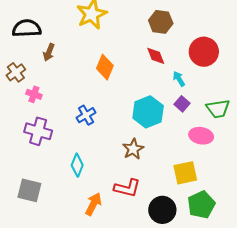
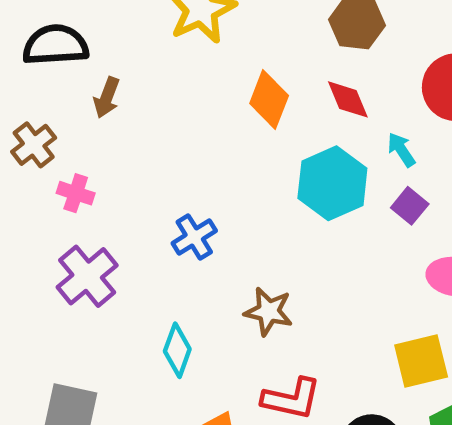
orange diamond: (105, 67) -> (269, 100), moved
cyan hexagon: (148, 112) -> (332, 183), moved
purple cross: (38, 131) -> (87, 276), turned 36
brown star: (133, 149) -> (269, 311), moved, turned -30

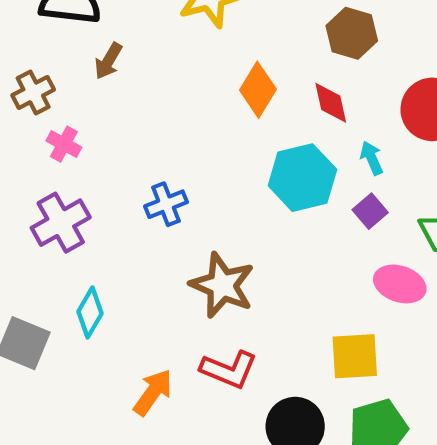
brown star: (269, 311) -> (222, 285), size x1.4
cyan diamond: (177, 350) -> (90, 312), moved

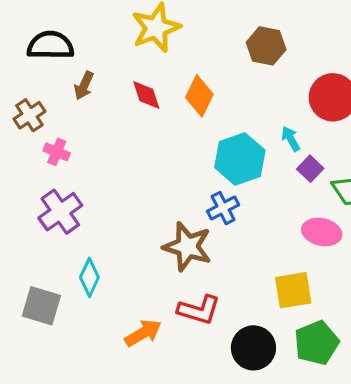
red diamond: (331, 103) -> (146, 95), moved
blue cross: (166, 204) -> (223, 208), moved
purple square: (370, 211) -> (310, 169), moved
orange arrow: (153, 392) -> (143, 333), turned 30

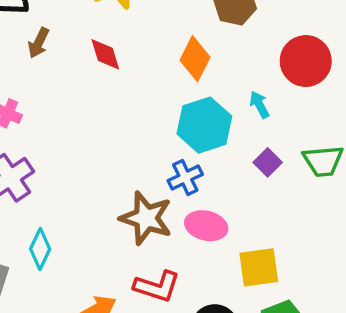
orange diamond: (199, 96) -> (195, 59), moved
purple square: (310, 169) -> (268, 162), moved
pink ellipse: (322, 232) -> (206, 226), moved

